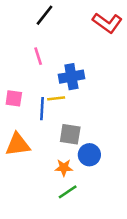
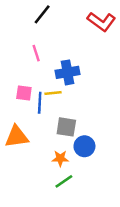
pink square: (14, 98) -> (24, 93), moved

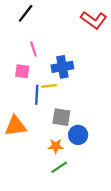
black line: (42, 14) -> (26, 13), moved
pink square: (24, 93) -> (22, 71), moved

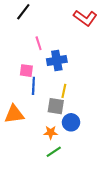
pink line: (33, 49) -> (39, 43), moved
pink square: (22, 71) -> (26, 71), moved
yellow line: (49, 86) -> (64, 91), moved, turned -72

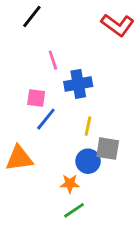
blue line: (33, 86) -> (46, 119), turned 36
gray square: (56, 106) -> (108, 149), moved
blue circle: (71, 122) -> (88, 161), moved

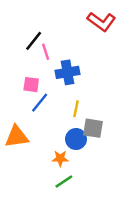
black line: (32, 17) -> (34, 41), moved

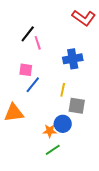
blue cross: (68, 72) -> (73, 59), moved
blue circle: (76, 139) -> (63, 124), moved

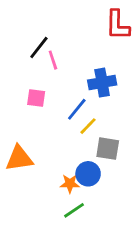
red L-shape: (84, 18) -> (118, 25), turned 55
blue line: (33, 85) -> (77, 109), moved
yellow line: (63, 90) -> (88, 126), turned 32

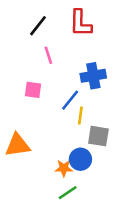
red L-shape: (118, 25) -> (80, 23), moved
black line: (39, 47) -> (38, 26), moved
yellow line: (88, 126) -> (80, 116), turned -36

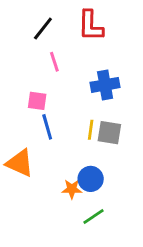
blue line: (70, 100) -> (47, 127), moved, turned -55
gray square: (98, 136) -> (109, 133), moved
orange triangle: (18, 145) -> (20, 163), turned 32
green line: (68, 193) -> (93, 217), moved

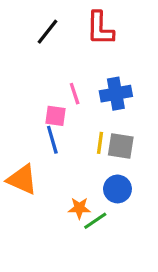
pink line: (54, 62) -> (75, 94), moved
pink square: (37, 101) -> (55, 116), moved
blue circle: (91, 179) -> (117, 189), moved
green line: (93, 217) -> (95, 221), moved

